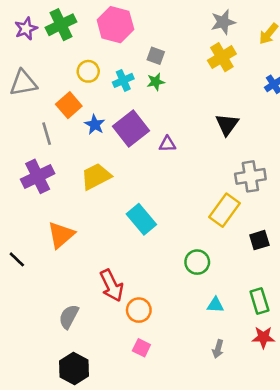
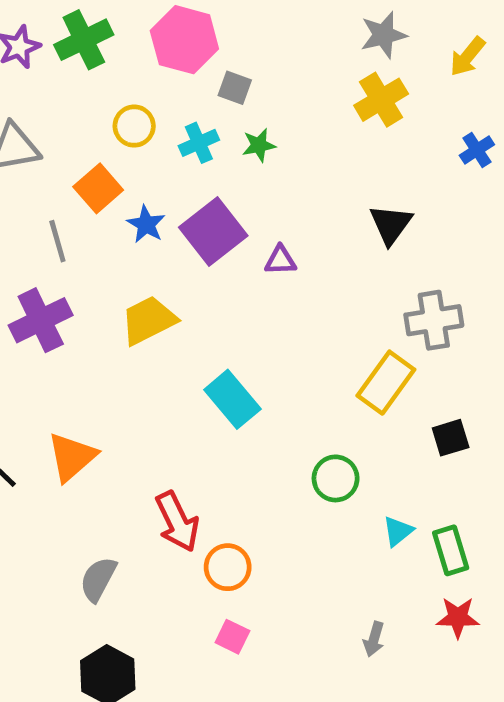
gray square: (156, 56) -> (235, 88), moved
orange triangle: (61, 235) -> (72, 457), moved
cyan triangle: (215, 305) -> (398, 531), moved, turned -42

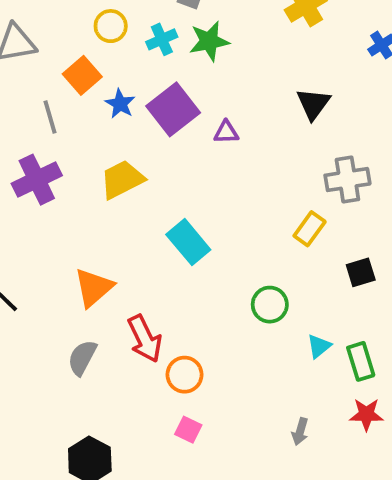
green star: (259, 145) -> (209, 41), size x1.5
yellow rectangle: (386, 383) -> (310, 229), size x0.7
orange triangle: (72, 457) -> (94, 288), moved
gray semicircle: (98, 579) -> (82, 358), moved

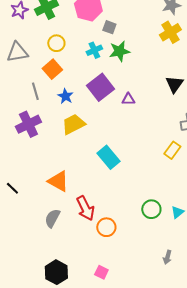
yellow circle: (111, 26) -> (56, 43), moved
blue star: (120, 104) -> (65, 96), moved
orange triangle: (94, 288) -> (58, 181), turned -50
green circle: (270, 305) -> (151, 209), moved
pink square: (188, 430) -> (101, 272), moved

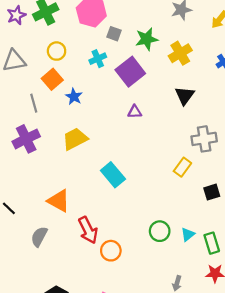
yellow cross: (170, 32) -> (180, 53), moved
green star: (119, 51) -> (147, 39), moved
purple square: (100, 87) -> (130, 72), moved
blue star: (65, 96) -> (74, 97), moved
gray semicircle: (52, 218) -> (39, 237), moved

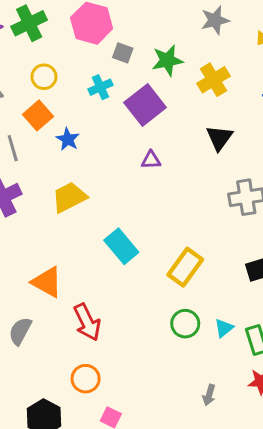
yellow rectangle: (182, 167) -> (185, 267), moved, size x1.4
orange circle: (111, 251) -> (86, 379), moved

